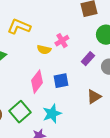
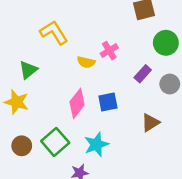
yellow L-shape: (19, 27) -> (54, 33), turned 35

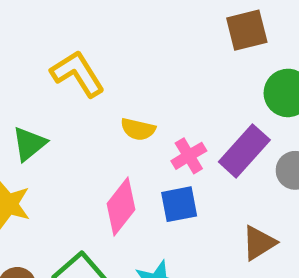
pink cross: (109, 51) -> (189, 156), moved
purple rectangle: (143, 74) -> (244, 151), size x1.5

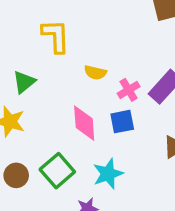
yellow L-shape: (78, 74) -> (56, 36), turned 30
pink diamond: (121, 207) -> (84, 123), turned -42

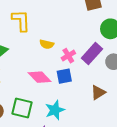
pink diamond: (84, 123) -> (40, 77), turned -40
green square: (57, 171) -> (22, 108), turned -35

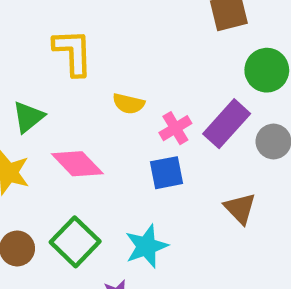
pink diamond: (40, 77) -> (77, 164), moved
brown triangle: (98, 93) -> (240, 208), turned -42
green square: (22, 108) -> (75, 242), turned 30

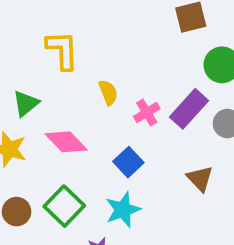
yellow semicircle: (129, 104) -> (108, 92), turned -125
blue square: (166, 173) -> (128, 162), moved, turned -32

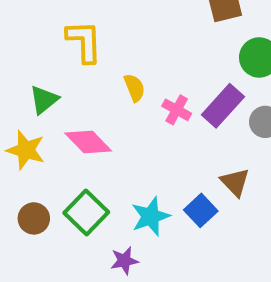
pink cross: (147, 113) -> (177, 110), turned -30
blue square: (128, 162) -> (201, 210), moved

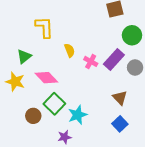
blue square: (201, 210) -> (120, 124), moved
green square: (86, 212) -> (54, 104), moved
brown circle: (34, 218) -> (33, 116), moved

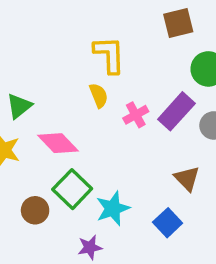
yellow L-shape: (44, 27) -> (109, 55), moved
pink cross: (91, 61) -> (136, 115), turned 32
blue square: (120, 124) -> (168, 223), moved

